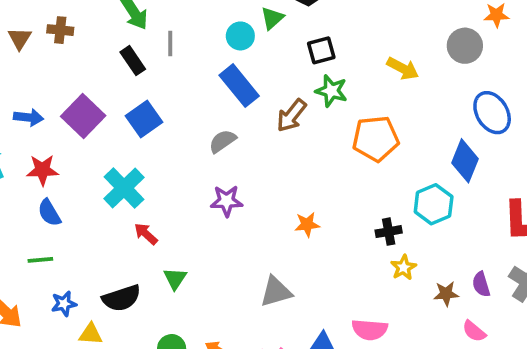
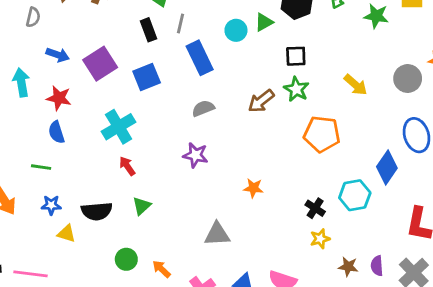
blue rectangle: (239, 86) -> (200, 58), moved
black cross: (389, 232) -> (315, 208), turned 30

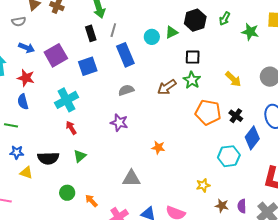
gray semicircle: (33, 17) -> (19, 22), moved, turned 64
black cross: (315, 208) -> (236, 116), moved

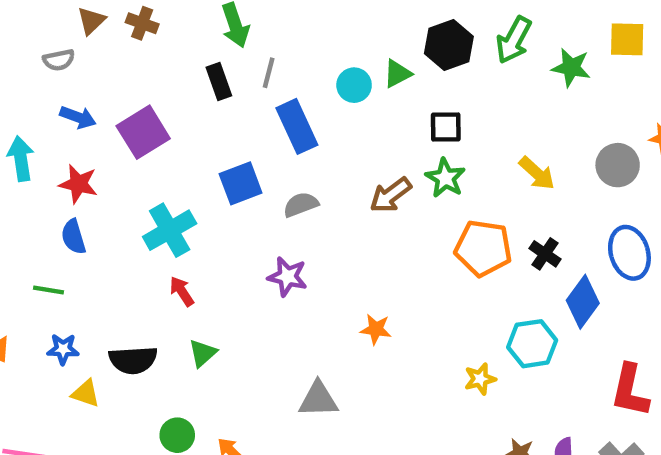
green arrow: (225, 19) -> (514, 40), size x1.5
blue square: (88, 66) -> (241, 183), moved
yellow star: (203, 185) -> (480, 379), moved

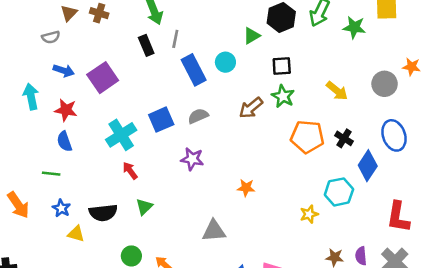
cyan circle: (354, 85) -> (225, 62), moved
blue square: (241, 183) -> (161, 120), moved
blue star: (63, 349) -> (61, 208), turned 30

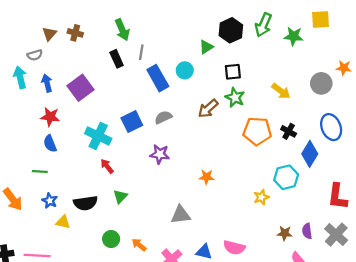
blue arrow: (64, 71) -> (47, 83), turned -120
cyan arrow: (31, 97) -> (20, 77), moved
cyan cross: (121, 135) -> (98, 136), turned -30

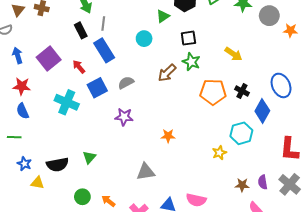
blue rectangle: (158, 78) -> (104, 50), moved
gray circle: (321, 83) -> (269, 16), moved
red arrow: (107, 166) -> (79, 67), moved

